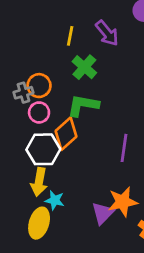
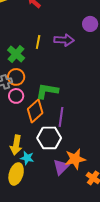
purple arrow: (107, 33) -> (64, 40), turned -48
green cross: (84, 67) -> (16, 54), moved
purple line: (124, 148) -> (61, 117), moved
white hexagon: (43, 149) -> (49, 138), moved

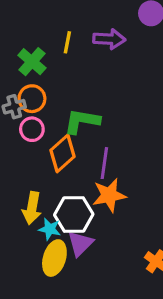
white hexagon: (49, 138) -> (74, 215), moved
orange star: (75, 159) -> (109, 195), moved
purple triangle: (61, 167) -> (80, 244), moved
yellow ellipse: (16, 174) -> (54, 258), moved

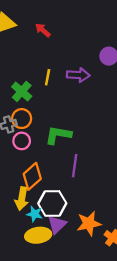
orange diamond: (63, 153) -> (32, 176), moved
orange star: (109, 195) -> (89, 223), moved
yellow ellipse: (54, 258) -> (38, 235), turned 65

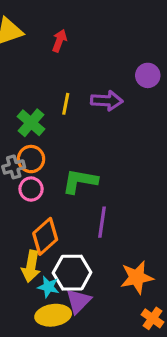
red arrow: (43, 30) -> (59, 41), turned 70
orange star: (89, 223) -> (137, 277), moved

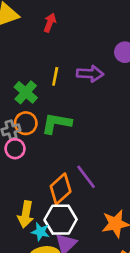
green L-shape: (80, 181) -> (57, 123), moved
pink circle: (31, 189) -> (15, 149), moved
purple line: (102, 222) -> (86, 177), turned -45
orange diamond: (45, 236) -> (61, 189), moved

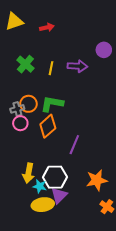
red arrow: (50, 23) -> (47, 27), turned 56
green cross: (26, 92) -> (25, 64), moved
purple line: (86, 177) -> (74, 145), turned 60
orange diamond: (61, 189) -> (48, 126), moved

